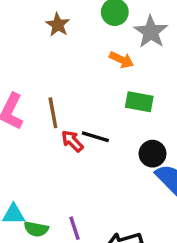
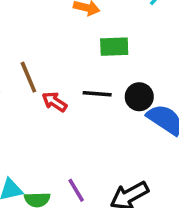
black line: (95, 137) -> (97, 94), moved

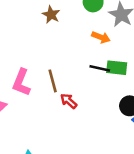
black line: (97, 94) -> (100, 68), moved

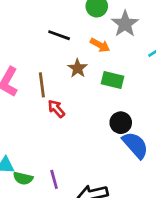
brown star: (51, 15) -> (78, 68), moved
black line: (100, 68) -> (59, 35), moved

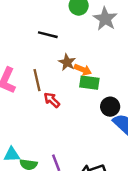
orange arrow: (100, 45) -> (83, 70), moved
green rectangle: (112, 80) -> (89, 83), moved

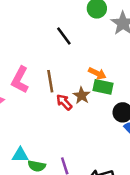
black line: (48, 35) -> (64, 36), turned 36
brown star: (67, 62) -> (82, 96), moved

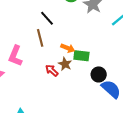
orange arrow: (97, 73) -> (68, 48), moved
brown line: (50, 81) -> (40, 38), moved

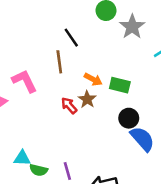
pink L-shape: (15, 56) -> (25, 81), turned 125
green rectangle: (81, 56) -> (120, 85), moved

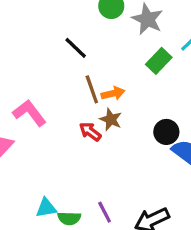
brown line: (59, 62) -> (92, 89), moved
orange arrow: (93, 79) -> (113, 93), turned -30
green rectangle: (120, 85) -> (159, 61), moved, turned -48

